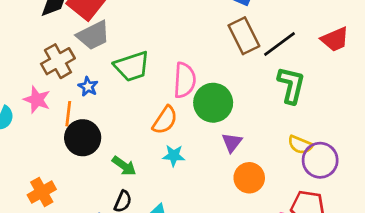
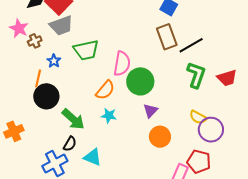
red trapezoid: (335, 39) -> (227, 78), moved
brown cross: (58, 61) -> (35, 41), size x0.6
pink star: (37, 100) -> (19, 28), moved
green arrow: (124, 166) -> (73, 119), size x1.4

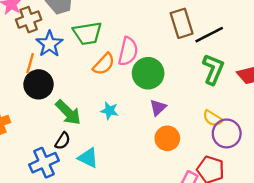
brown cross: (35, 41) -> (29, 20), size x1.5
blue star: (54, 61) -> (49, 44), size x1.6
orange semicircle: (105, 90) -> (104, 64), moved

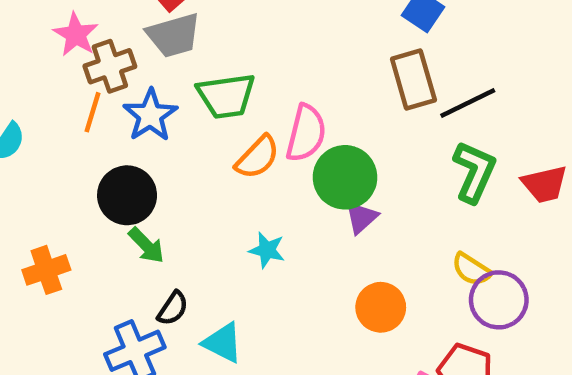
orange line: (30, 63) -> (93, 112), moved
purple triangle: (158, 108) -> (361, 218), moved
green arrow: (68, 112) -> (146, 245), moved, size x0.7

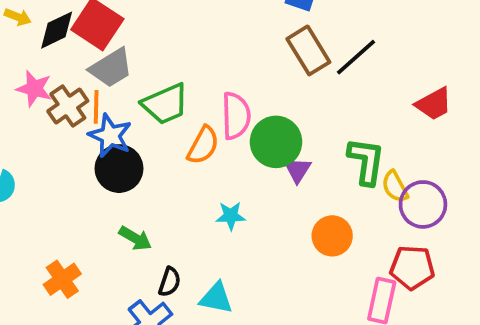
orange line: (93, 112) -> (96, 107), moved
green L-shape: (474, 172) -> (366, 161), moved
black circle: (127, 195) -> (119, 169), moved
yellow semicircle: (471, 269) -> (395, 187), turned 44

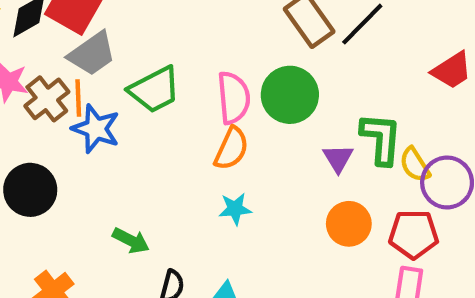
green circle: (276, 142) -> (290, 95), moved
orange semicircle: (203, 145) -> (231, 148), moved
black circle: (119, 169) -> (30, 190), moved
purple triangle: (298, 170) -> (338, 158), moved
red pentagon: (412, 267) -> (414, 234), moved

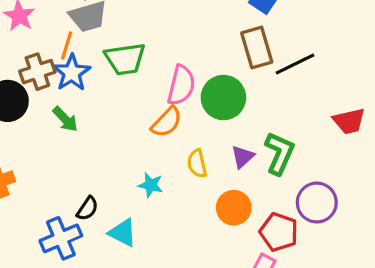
brown cross: (47, 99) -> (37, 72), moved
yellow semicircle: (415, 165) -> (197, 164), moved
cyan star: (235, 209) -> (151, 185), moved
green arrow: (131, 241) -> (65, 119), moved

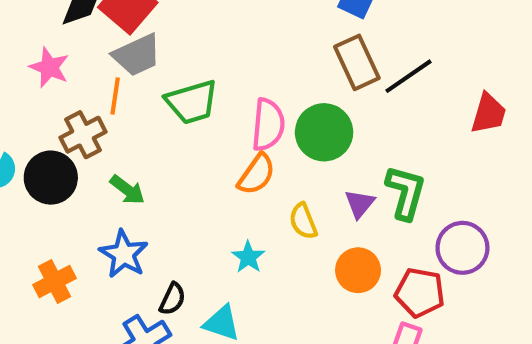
blue star: (72, 73) -> (124, 254), moved
red trapezoid: (349, 121) -> (489, 113), moved, turned -52
cyan star: (151, 185) -> (248, 257), turned 30

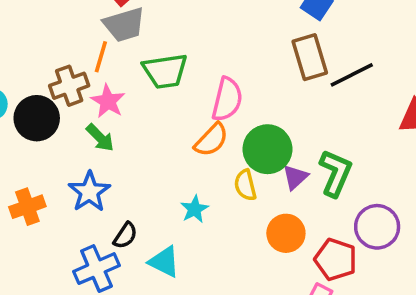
pink star: (49, 67) -> (108, 101), moved
green circle: (324, 132) -> (267, 149), moved

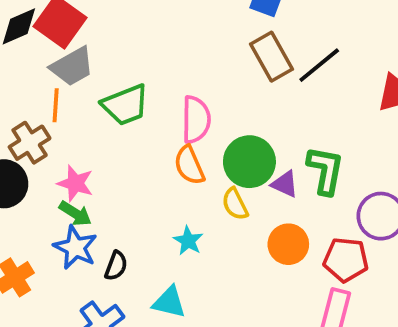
pink star: (108, 101) -> (75, 183), moved
green arrow: (100, 138) -> (75, 213), moved
orange semicircle: (211, 140) -> (189, 165), turned 126
purple triangle: (295, 177) -> (285, 184), turned -40
black semicircle: (125, 236) -> (116, 266), moved

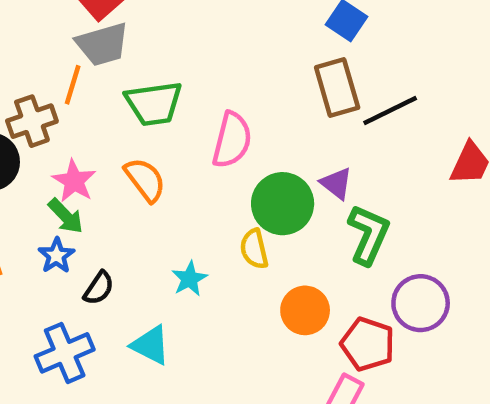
orange semicircle: (189, 165) -> (145, 180), moved, turned 153
purple triangle: (285, 184) -> (336, 183), moved
blue star: (75, 247) -> (56, 256), size x0.7

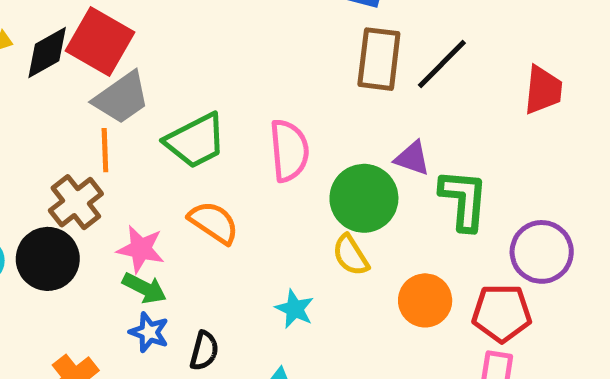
brown rectangle: (337, 88) -> (379, 59), turned 42

